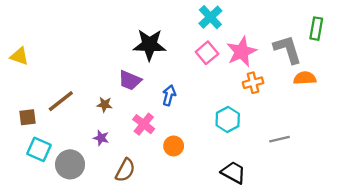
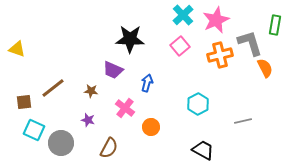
pink star: (241, 52) -> (216, 20), moved
orange semicircle: (305, 78) -> (265, 68), turned 66
orange cross: (253, 83) -> (220, 55), moved, size x1.4

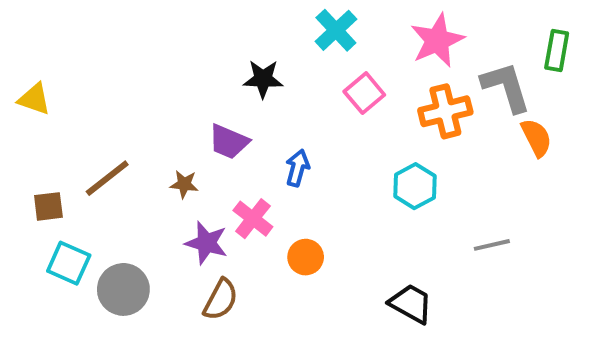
cyan cross: (183, 15) -> (336, 30), moved
black star: (130, 39) -> (263, 79), size x0.7
cyan hexagon: (198, 104) -> (415, 186), moved
purple star: (88, 120) -> (206, 243), moved, size x1.5

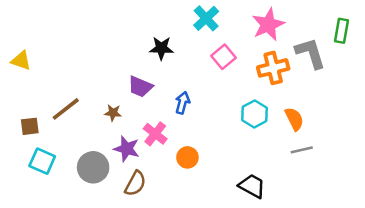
orange semicircle: (536, 138) -> (294, 119), moved
gray circle: (123, 289) -> (93, 167), moved

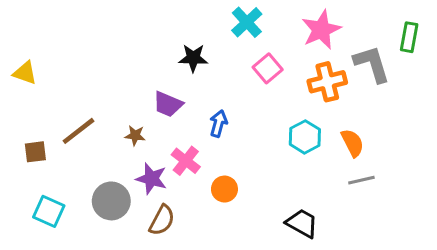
cyan square: (42, 161) -> (49, 211), moved

